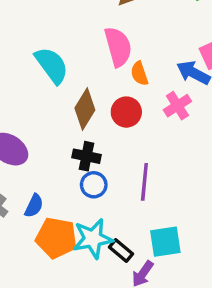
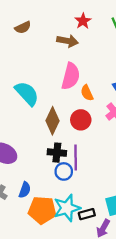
pink semicircle: (118, 47) -> (71, 76), turned 36
purple line: (144, 182) -> (76, 157), moved
black rectangle: (121, 250) -> (87, 214), turned -49

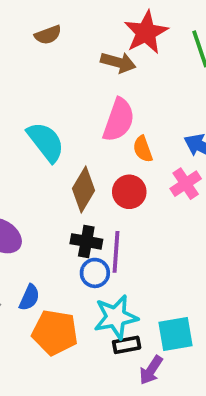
red star: (83, 21) -> (146, 32), size x1.6
cyan star: (67, 208) -> (116, 317), moved

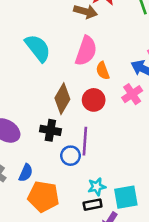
cyan semicircle: (46, 142) -> (38, 48), moved
black cross: (86, 241) -> (50, 130), moved
cyan star: (116, 317) -> (97, 187), moved, size x0.6

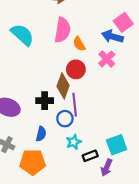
brown diamond: (62, 99) -> (63, 86), moved
blue semicircle: (26, 173) -> (41, 134), moved
cyan star: (97, 187) -> (74, 142), moved
orange pentagon: (43, 197) -> (33, 162), moved

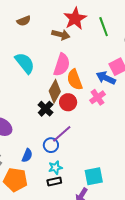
orange semicircle: (79, 44) -> (75, 80), size x1.5
brown diamond: (63, 86) -> (55, 91), moved
black cross: (45, 101) -> (46, 109), moved, turned 35
purple line: (75, 105) -> (62, 134), turned 45
black rectangle: (90, 156) -> (54, 181), moved

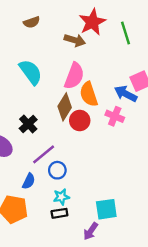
pink cross: (97, 97) -> (115, 116), turned -35
black cross: (46, 109) -> (28, 124), moved
purple line: (62, 134) -> (44, 154), moved

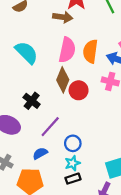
orange semicircle: (89, 94) -> (90, 51), moved, turned 35
blue circle: (57, 170) -> (73, 143), moved
blue semicircle: (29, 181) -> (40, 153), turned -136

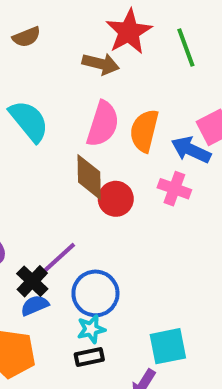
brown diamond: (63, 80) -> (89, 177), turned -30
black cross: (32, 101) -> (32, 281), moved
blue circle: (73, 143) -> (95, 293), size x1.5

